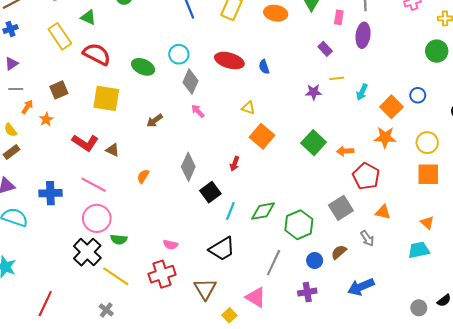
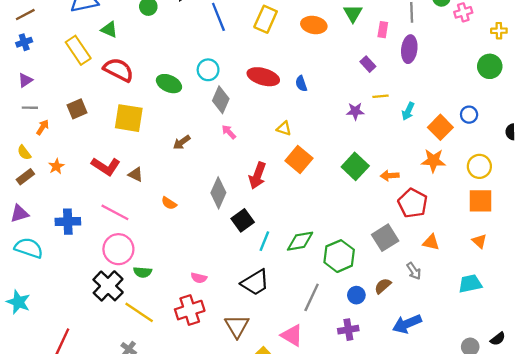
orange star: (46, 119) -> (56, 166), moved
red arrow: (235, 164) -> (258, 176), moved, size x1.6
orange semicircle: (143, 176) -> (169, 203), turned -88
orange triangle: (427, 223) -> (479, 241), moved

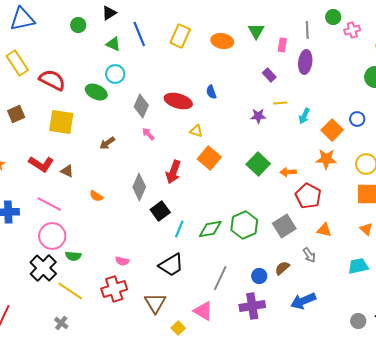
green triangle: (109, 30) -> (113, 44), moved
cyan circle: (208, 70) -> (115, 74), moved
red ellipse: (263, 77) -> (178, 101), moved
green hexagon: (339, 256) -> (244, 225), moved
purple cross: (348, 330) -> (252, 306), size x1.4

